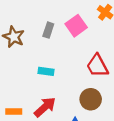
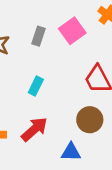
cyan rectangle: (46, 71) -> (36, 86), turned -72

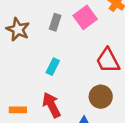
red arrow: (34, 129) -> (51, 105), turned -75

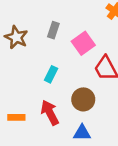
pink square: (85, 17) -> (83, 43), moved
brown circle: (101, 97) -> (83, 99), moved

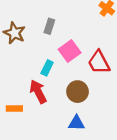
pink square: (83, 43) -> (70, 51), moved
red arrow: (50, 113) -> (38, 92), moved

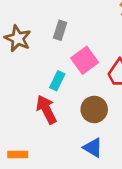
orange rectangle: (14, 108) -> (18, 155), moved
blue triangle: (76, 123) -> (93, 148), turned 30

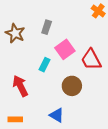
red arrow: (46, 109) -> (20, 86), moved
blue triangle: (93, 148) -> (57, 115), moved

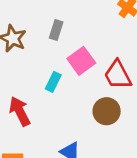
brown circle: (72, 86) -> (107, 111), moved

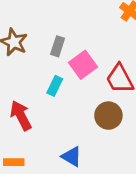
gray rectangle: (56, 30) -> (58, 46), moved

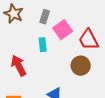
cyan rectangle: (55, 86) -> (43, 45), turned -32

